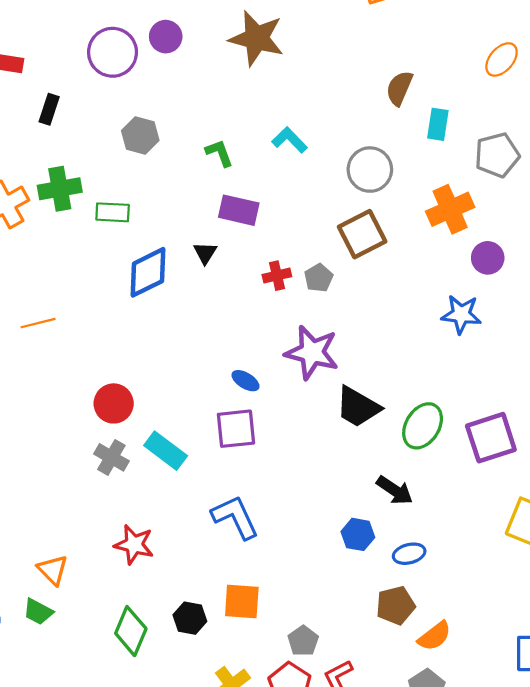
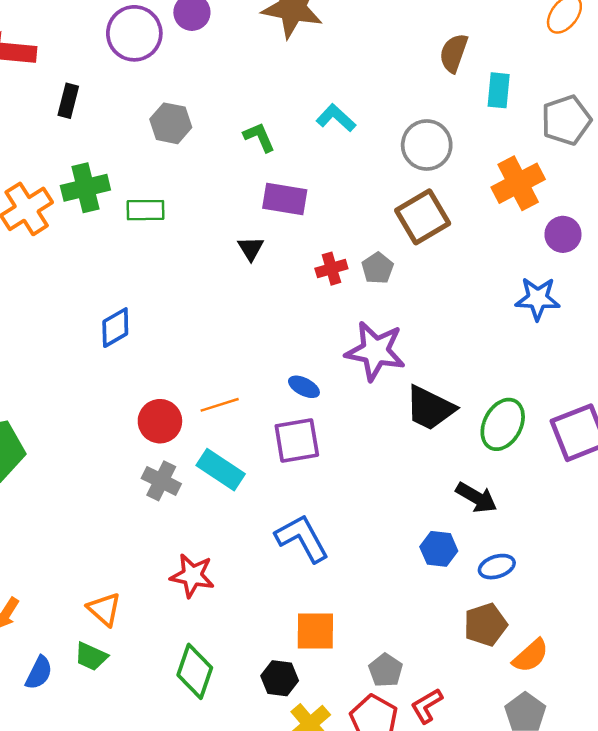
blue diamond: (148, 272) -> (115, 328), moved, size x0.7
orange line: (38, 323) -> (220, 405), moved
black hexagon: (190, 618) -> (280, 678), moved

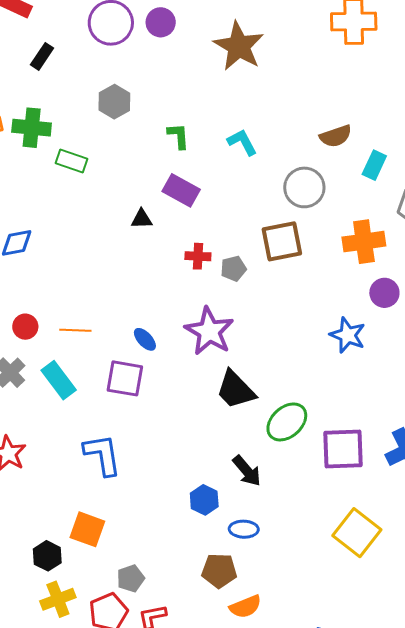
brown semicircle: (454, 53) -> (336, 136), moved, turned -148
black triangle: (251, 248) -> (142, 219), turned 40
red circle: (160, 421) -> (25, 327), size x0.7

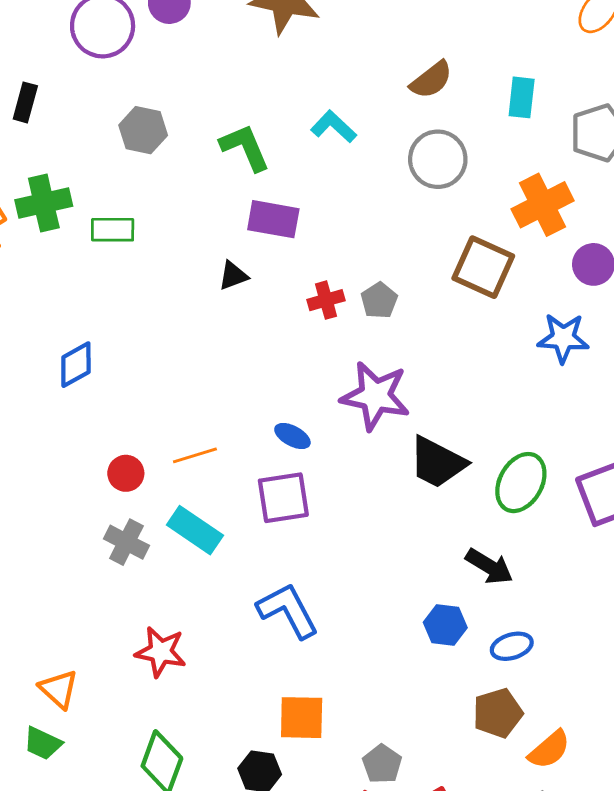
green L-shape: (178, 136) -> (245, 147), size x1.4
brown semicircle: (336, 136) -> (431, 80), moved
brown square: (282, 241) -> (483, 267), moved, turned -36

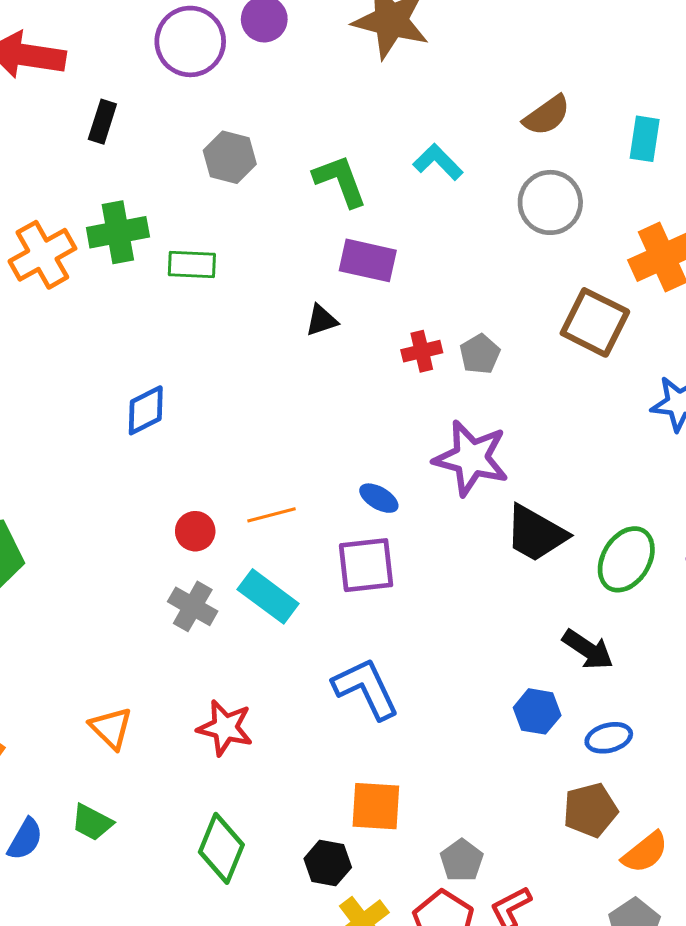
orange triangle: (59, 689) -> (111, 728), moved

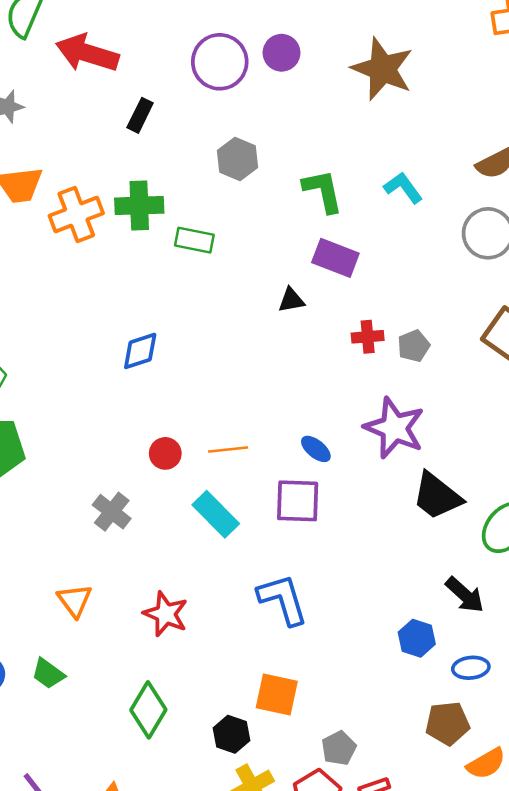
gray cross: (193, 606) -> (112, 512), moved

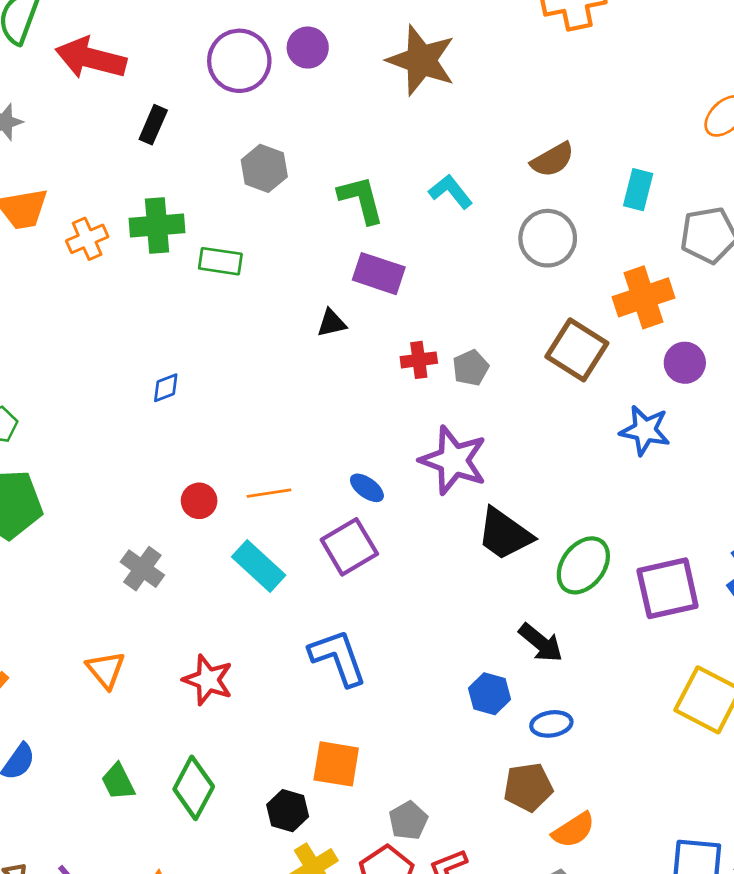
orange cross: (76, 214) -> (87, 239), size x0.7
blue diamond: (140, 351) -> (166, 388), size x0.7
purple square: (298, 501) -> (349, 547), turned -30
green trapezoid: (48, 674) -> (118, 782), moved, turned 30

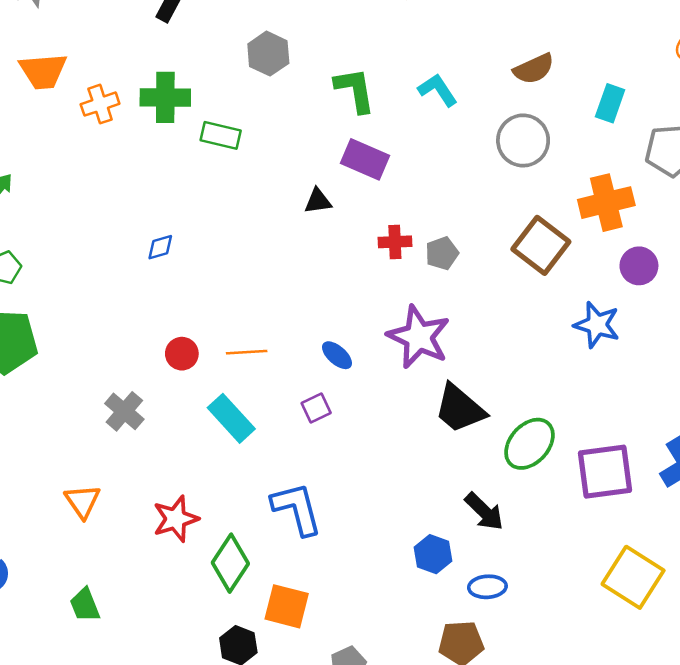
purple square: (349, 547) -> (316, 408), size x0.6
red star: (208, 680) -> (176, 519), turned 30
green diamond: (194, 788) -> (230, 563), moved

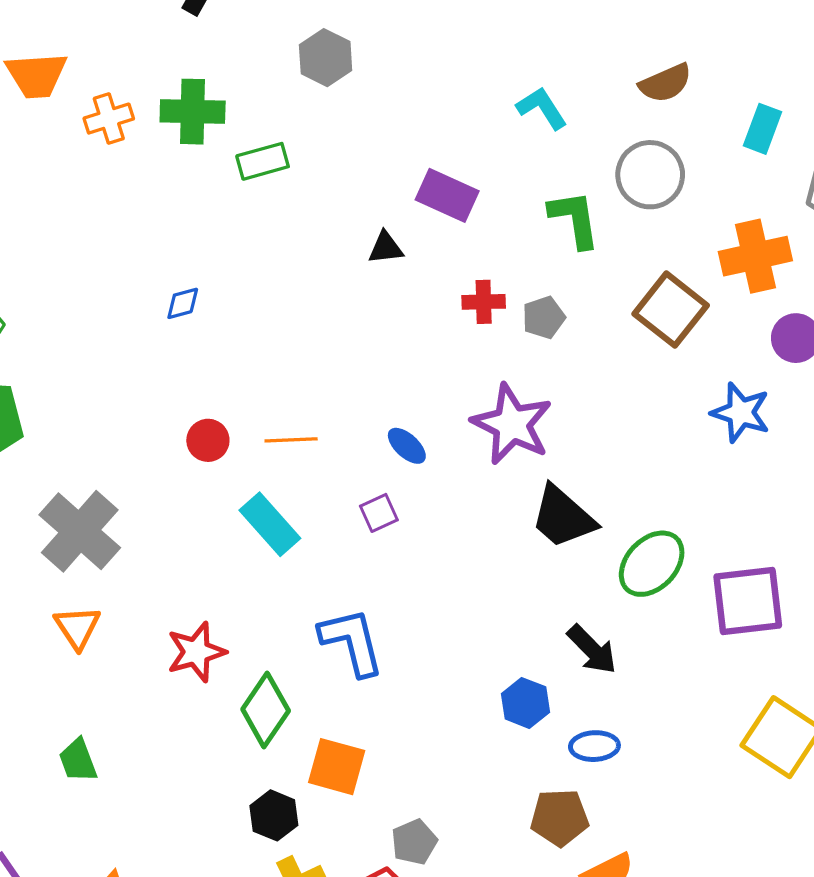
green L-shape: (355, 90) -> (575, 219), moved
green rectangle: (221, 135) -> (263, 161), turned -30
gray cross: (124, 411) -> (80, 531), moved, size x1.6

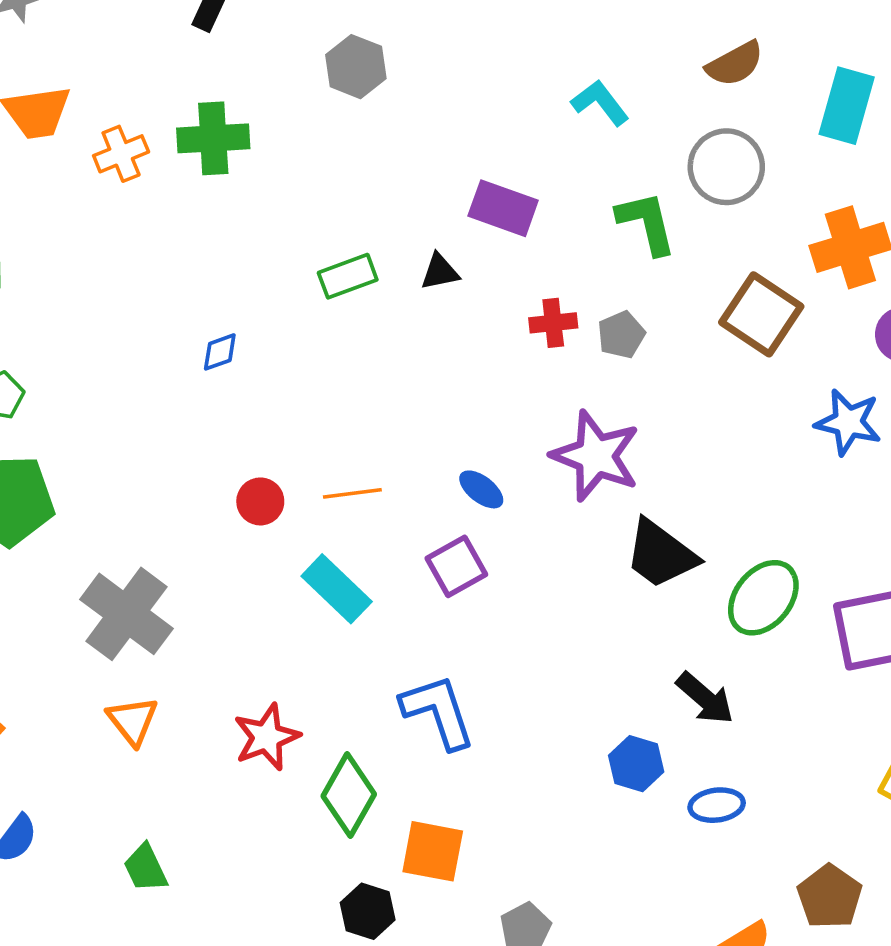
cyan rectangle: (762, 129) -> (847, 106), size x1.4
green rectangle: (263, 161) -> (348, 276), moved
purple square: (379, 513) -> (456, 566), size x1.4
brown pentagon: (559, 818) -> (830, 897), moved, turned -30

